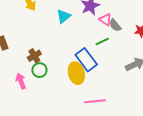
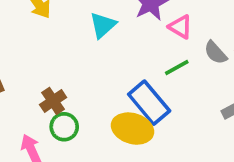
gray semicircle: (115, 25) -> (216, 53), moved
yellow ellipse: (76, 73) -> (133, 129), turned -55

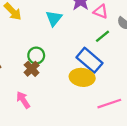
green circle: (64, 127) -> (36, 55), moved

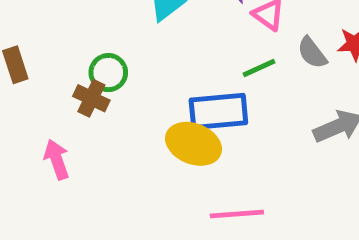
blue rectangle: (89, 60) -> (218, 111), turned -60
brown cross: (32, 69) -> (91, 98), turned -35

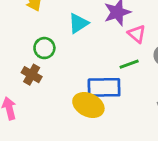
green circle: (108, 73) -> (44, 48), moved

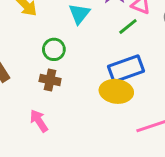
green line: (129, 64) -> (128, 27), moved

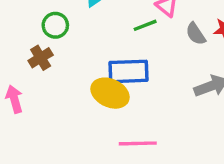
brown cross: (50, 80) -> (41, 58), turned 30

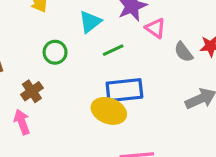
green line: (145, 25) -> (113, 50), moved
brown cross: (41, 58) -> (32, 91), moved

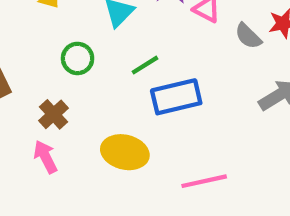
green line: (113, 50) -> (145, 65), moved
yellow ellipse: (109, 111) -> (125, 152), moved

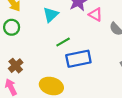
green circle: (78, 58) -> (12, 27), moved

